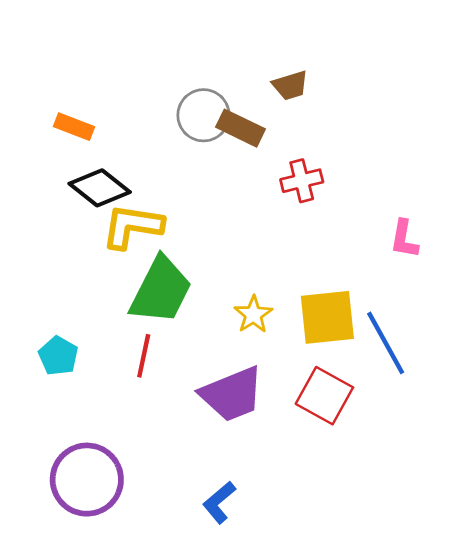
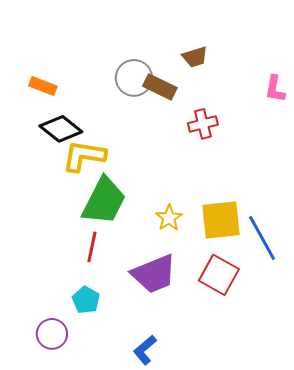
pink L-shape: (404, 239) -> (275, 89), moved
cyan pentagon: (58, 356) -> (86, 300), moved
purple circle: (87, 480) -> (52, 334), size x0.6

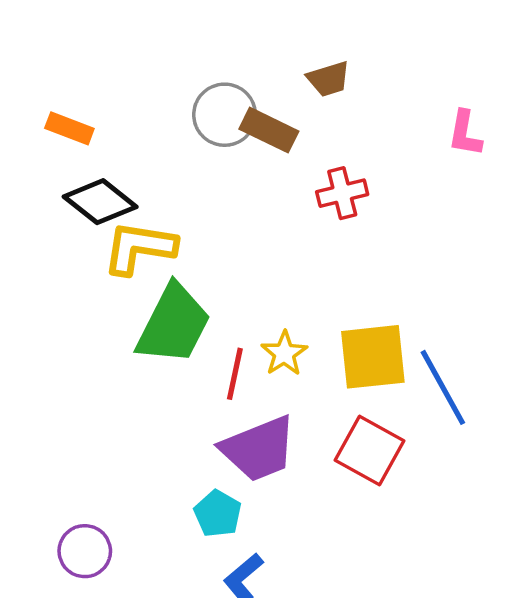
red line: (92, 247) -> (235, 374), moved
cyan pentagon: (86, 300) -> (218, 514), moved

